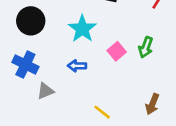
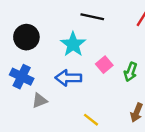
green arrow: (146, 47) -> (131, 72), moved
blue arrow: (77, 66) -> (68, 78), size x1.5

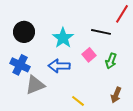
black line: (92, 17) -> (101, 32), moved
gray triangle: (40, 101) -> (35, 85), size x1.5

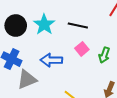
black line: (101, 32) -> (78, 26), moved
cyan star: (63, 38) -> (44, 24), moved

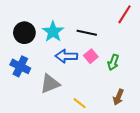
blue arrow: (51, 60) -> (66, 56), moved
gray triangle: (27, 79) -> (50, 84), moved

